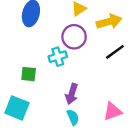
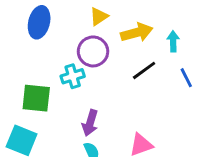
green square: (29, 74) -> (36, 98), size x1.5

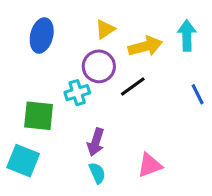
cyan arrow: (173, 41) -> (187, 36), moved, size x1.4
black line: (144, 70) -> (133, 86), moved

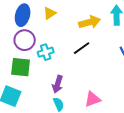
yellow triangle: (105, 29) -> (50, 13), moved
purple circle: (99, 66) -> (25, 40), moved

